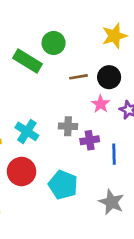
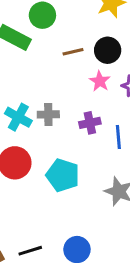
gray cross: (68, 126) -> (48, 114), moved

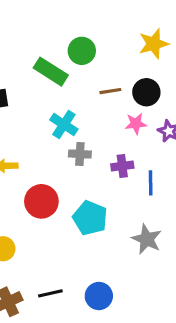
pink star: (100, 81) -> (136, 124), turned 30
cyan cross: (18, 117) -> (64, 125), moved

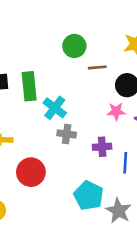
green rectangle: (51, 72) -> (29, 86), moved, turned 48
brown line: (110, 91) -> (97, 67), moved
cyan pentagon: (90, 218) -> (89, 196), moved

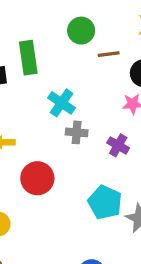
green rectangle: (29, 86) -> (28, 58), moved
purple cross: (102, 147) -> (118, 145), turned 36

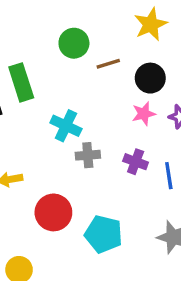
cyan pentagon: (105, 202) -> (103, 234), moved

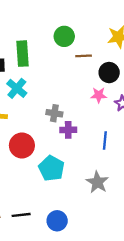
cyan cross: (66, 126) -> (17, 88), moved
purple cross: (136, 162) -> (68, 130), moved, turned -35

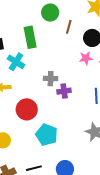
green rectangle: (22, 54) -> (30, 37), moved
brown line: (84, 56) -> (69, 27), turned -64
cyan pentagon: (52, 168) -> (47, 135), moved

